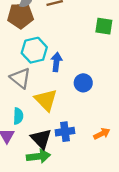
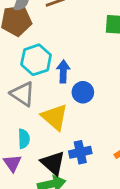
blue circle: (83, 83) -> (83, 92), moved

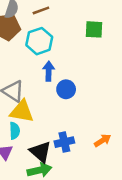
cyan hexagon: (36, 60) -> (39, 41), moved
yellow triangle: (55, 117) -> (22, 111), moved, turned -30

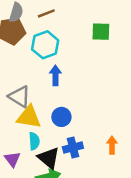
blue circle: (66, 89) -> (61, 117), moved
cyan semicircle: (15, 131) -> (34, 141), moved
orange arrow: (103, 140) -> (112, 145), turned -56

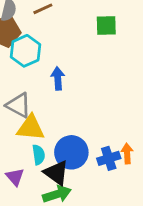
cyan hexagon: (45, 45) -> (25, 51), moved
blue circle: (61, 117) -> (71, 152), moved, size x1.5
blue cross: (73, 147) -> (109, 158), moved

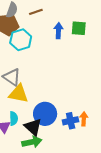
blue arrow: (58, 78) -> (58, 31), moved
cyan semicircle: (39, 155) -> (14, 118), moved

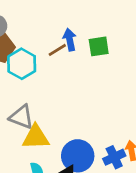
brown line: (36, 12) -> (57, 50), moved
green square: (79, 28) -> (99, 46), moved

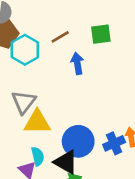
blue arrow: (70, 40) -> (77, 63), moved
gray triangle: (21, 117) -> (24, 102), turned 45

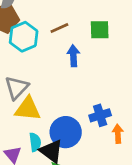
blue cross: (114, 143) -> (100, 115), moved
cyan semicircle: (38, 156) -> (35, 142), moved

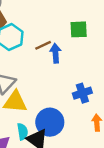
brown line: (59, 28) -> (43, 45), moved
blue cross: (100, 115) -> (82, 93), moved

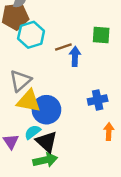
blue circle: (50, 122) -> (46, 110), moved
cyan semicircle: (22, 132) -> (33, 132), turned -126

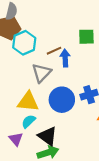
gray triangle: (20, 81) -> (41, 73), moved
blue circle: (46, 110) -> (62, 100), moved
cyan semicircle: (33, 132) -> (29, 121), moved

